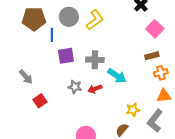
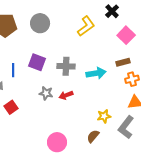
yellow L-shape: (95, 20) -> (86, 26), moved
blue line: (52, 35) -> (13, 70), moved
purple square: (66, 56) -> (37, 62), turned 30
cyan arrow: (117, 76) -> (96, 73), moved, turned -42

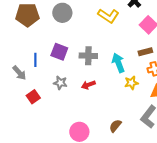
yellow L-shape: (86, 26) -> (108, 16), turned 70
cyan arrow: (96, 73) -> (118, 63), turned -102
gray star: (46, 93) -> (60, 83), moved
yellow star: (104, 116) -> (131, 83), moved

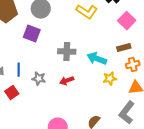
purple square: (59, 52) -> (32, 34), moved
blue line: (35, 60) -> (19, 70), moved
cyan arrow: (118, 63) -> (97, 59), turned -48

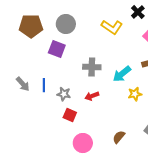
cyan arrow: (97, 59) -> (122, 74), turned -60
red square: (12, 93) -> (70, 115), moved, turned -32

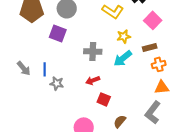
gray star: (64, 94) -> (57, 83), moved
yellow star: (135, 94) -> (124, 36), moved
red square: (70, 115) -> (104, 99), moved

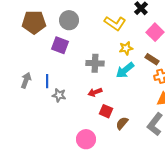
brown rectangle: (150, 47) -> (152, 59), turned 48
gray arrow: (24, 68) -> (26, 80), turned -119
brown semicircle: (120, 121) -> (122, 123), moved

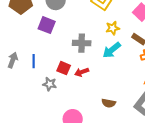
gray star: (59, 95) -> (50, 84), moved
red square: (106, 111) -> (64, 68), moved
brown semicircle: (122, 123) -> (109, 103), turned -120

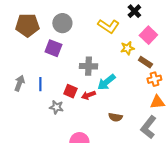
yellow star: (113, 28) -> (127, 48), moved
cyan arrow: (112, 50) -> (106, 82), moved
brown semicircle: (109, 103) -> (115, 117), moved

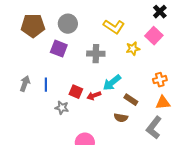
black cross: (134, 11) -> (160, 12), moved
brown rectangle: (145, 62) -> (131, 100), moved
gray cross: (88, 66) -> (96, 54), moved

